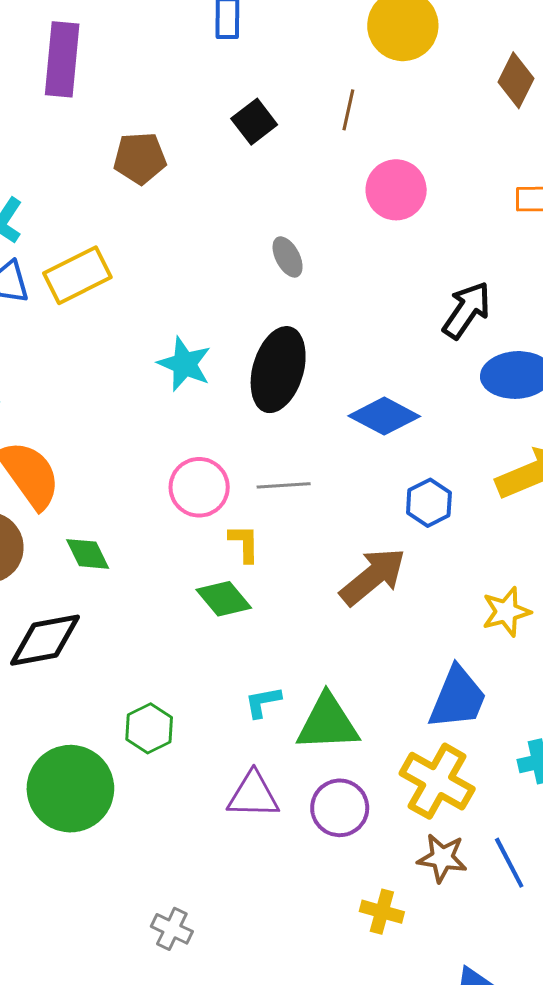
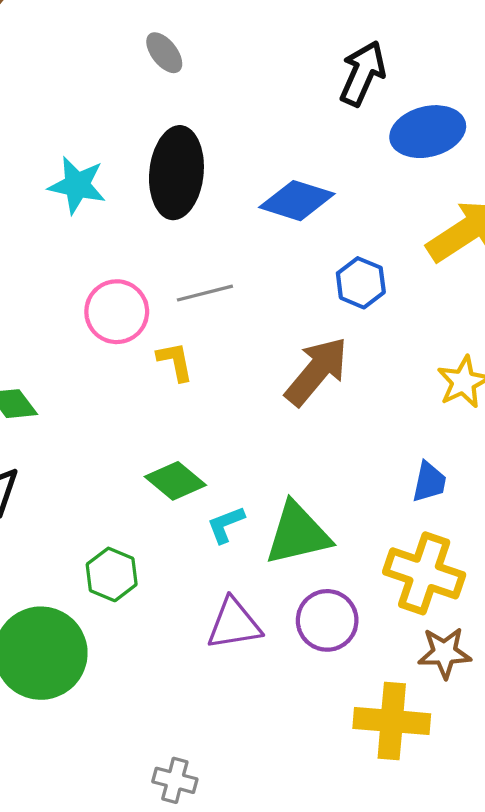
green diamond: (224, 599) -> (175, 481), moved
blue trapezoid: (458, 698) -> (429, 482), size x0.6
yellow cross: (382, 912) -> (392, 721), size x1.6

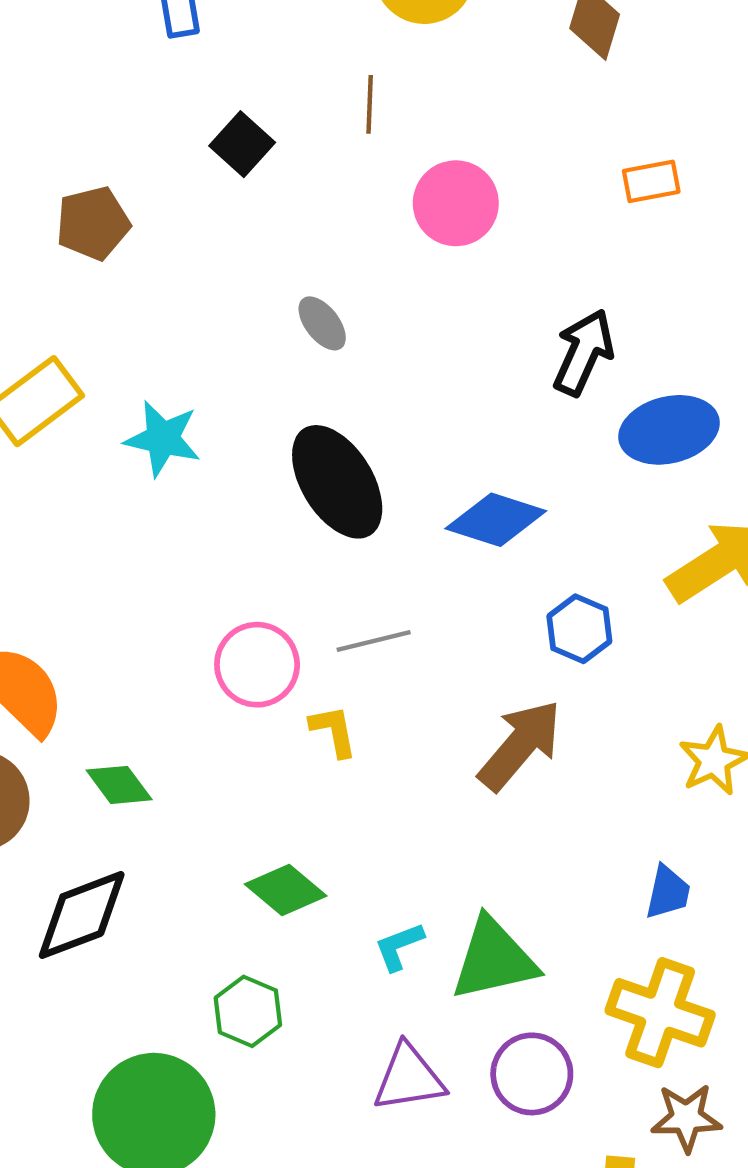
black ellipse: (176, 173) -> (337, 482), turned -38
cyan star: (77, 185) -> (163, 439), moved
green diamond: (175, 481) -> (286, 890), moved

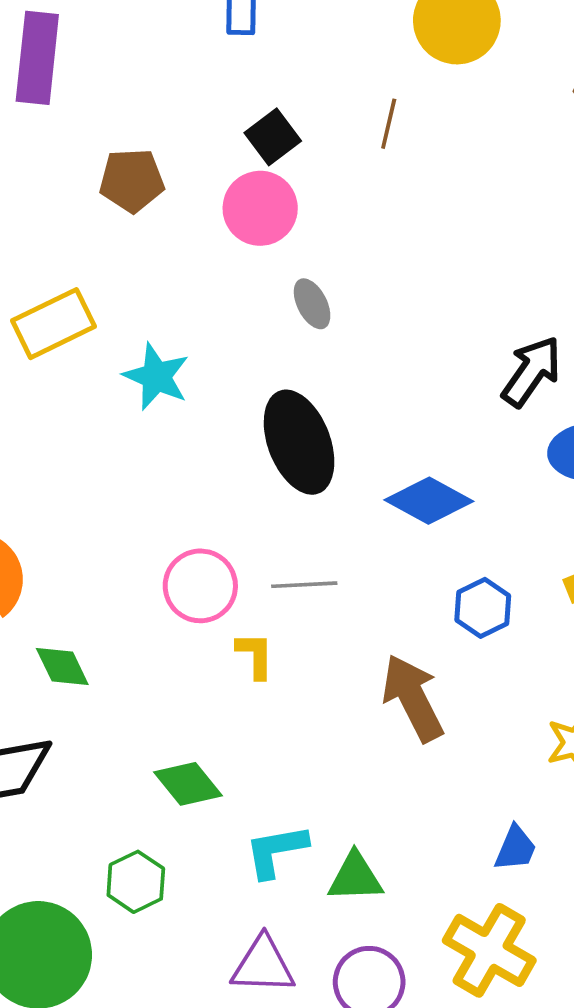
pink circle: (456, 203) -> (260, 208), moved
brown arrow: (520, 745) -> (413, 698), turned -78
cyan L-shape: (399, 946) -> (276, 851), size x1.4
green triangle: (494, 959) -> (355, 877), size x0.7

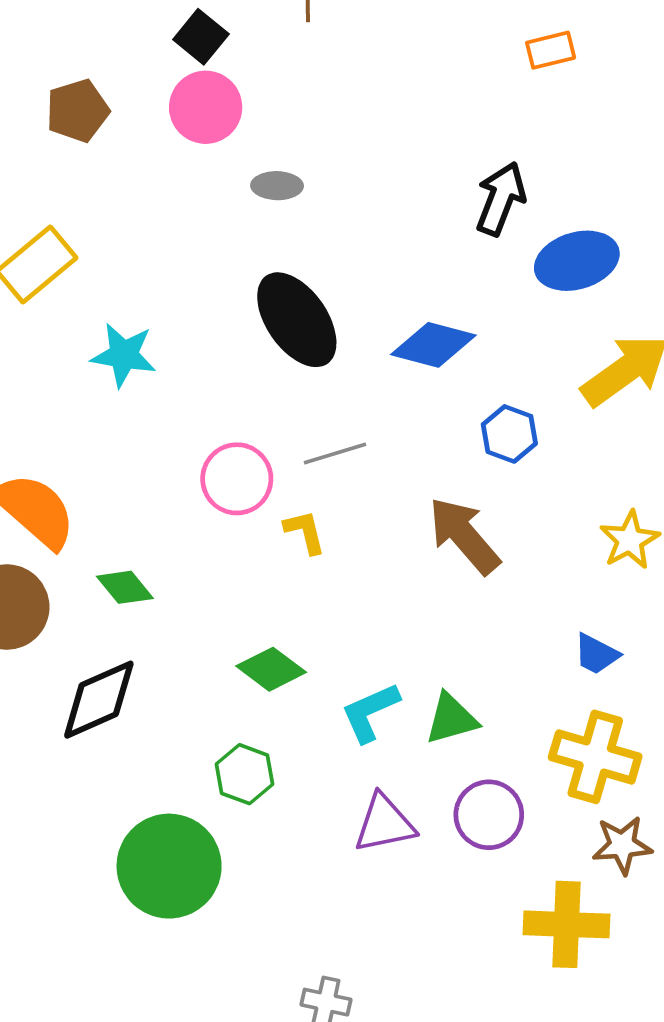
gray ellipse: (312, 304) -> (277, 186), turned -48
cyan star: (156, 377) -> (124, 355), moved
blue trapezoid: (516, 848) -> (596, 654), turned 108

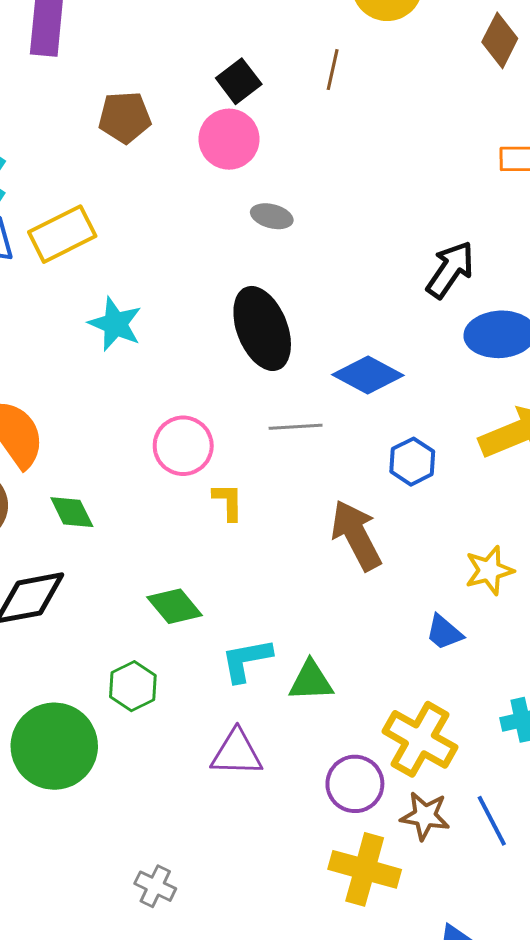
gray line: (335, 453) -> (296, 427), moved
blue trapezoid: (596, 654) -> (444, 632), moved
purple circle: (489, 815) -> (355, 784), moved

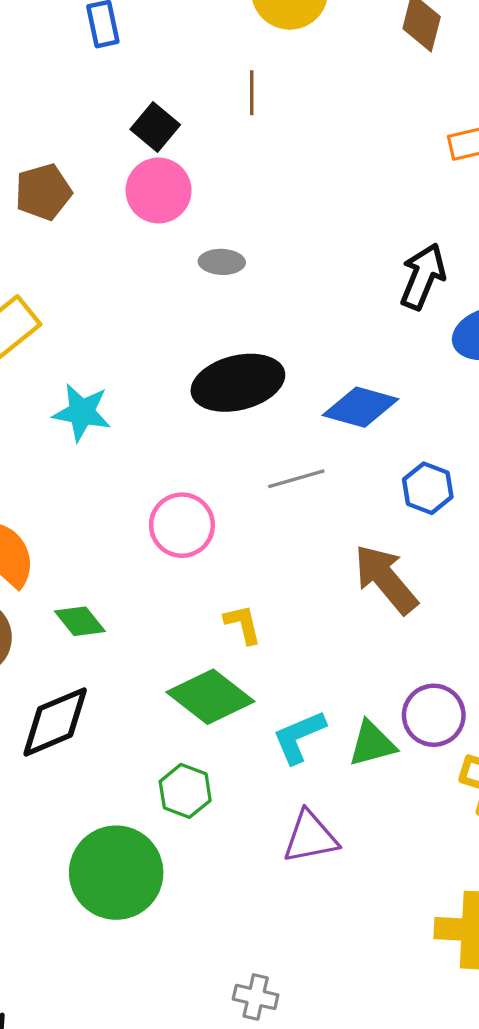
black ellipse: (262, 328) -> (238, 383), turned -70
yellow L-shape: (228, 502) -> (243, 624), moved
green diamond: (175, 606) -> (210, 697), size x1.4
purple circle: (355, 784) -> (434, 715), moved

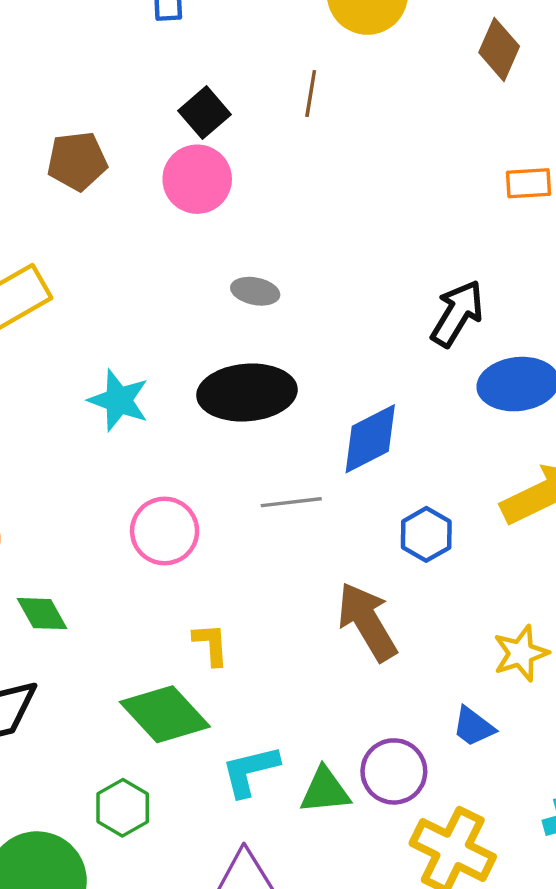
gray ellipse: (222, 262) -> (255, 291), moved
blue diamond: (361, 407) -> (370, 439), turned -52
cyan star: (82, 412) -> (119, 400), moved

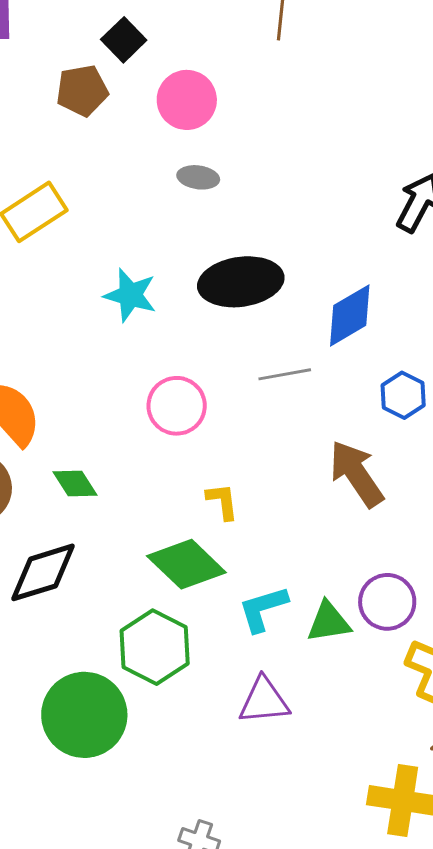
black square: (205, 113) -> (124, 40), moved
gray ellipse: (255, 291) -> (198, 177), moved
green hexagon: (123, 808) -> (155, 647), size x1.5

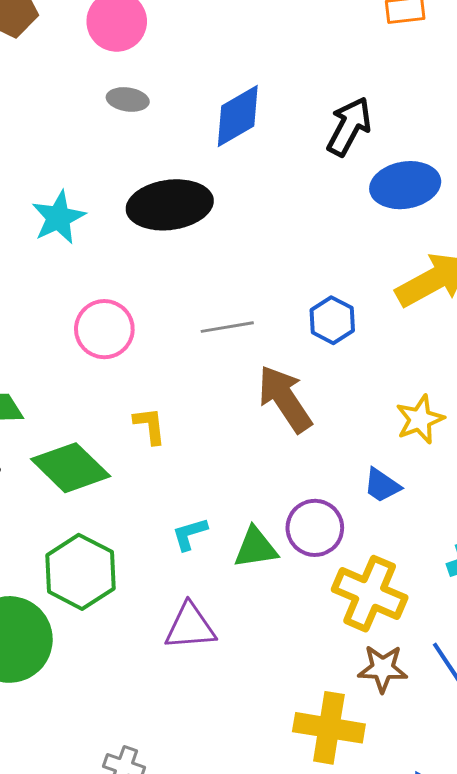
cyan star: (130, 295) -> (58, 218), turned 30
blue diamond: (350, 315) -> (238, 116), moved
gray line: (285, 374) -> (227, 327), moved
green diamond: (186, 564) -> (71, 468), moved
cyan L-shape: (263, 609) -> (190, 534), size x0.7

